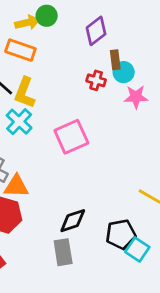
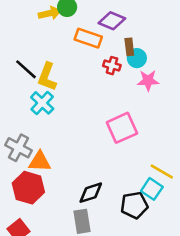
purple diamond: (96, 31) -> (112, 21), turned 60
orange rectangle: (20, 50) -> (88, 38), moved
pink square: (71, 137) -> (122, 128), moved
cyan square: (137, 249) -> (152, 189), moved

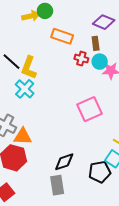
purple diamond: (112, 21) -> (104, 22), moved
cyan circle: (137, 58) -> (100, 62), moved

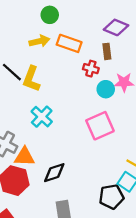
yellow arrow: (31, 16) -> (39, 41), moved
cyan circle: (100, 62) -> (106, 89), moved
cyan cross: (25, 89) -> (42, 117), moved
black diamond: (64, 162) -> (54, 173), moved

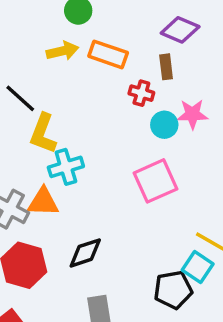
yellow L-shape: (31, 79) -> (43, 134), moved
cyan cross: (42, 117) -> (66, 167), turned 30
orange triangle: (25, 157) -> (43, 202), moved

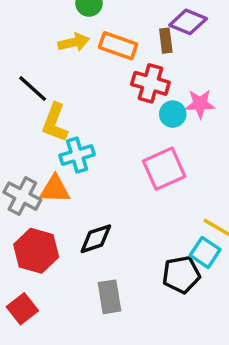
brown rectangle: (166, 67) -> (166, 41), moved
red cross: (141, 93) -> (150, 83), size x1.5

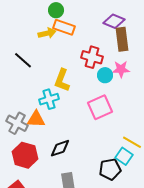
brown rectangle: (166, 41) -> (122, 39), moved, size x1.6
orange rectangle: (118, 46) -> (64, 27), moved
yellow L-shape: (55, 123) -> (62, 80), moved

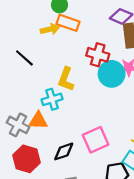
cyan circle: (105, 75) -> (112, 74), size x1.6
pink square: (100, 107) -> (96, 140), moved

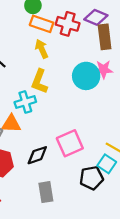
yellow arrow: (50, 29) -> (42, 49), moved, turned -102
red cross: (98, 55) -> (68, 24), moved

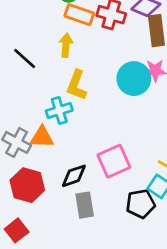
yellow arrow: (42, 49) -> (66, 45), moved, turned 30
gray rectangle: (46, 192) -> (85, 205), moved

